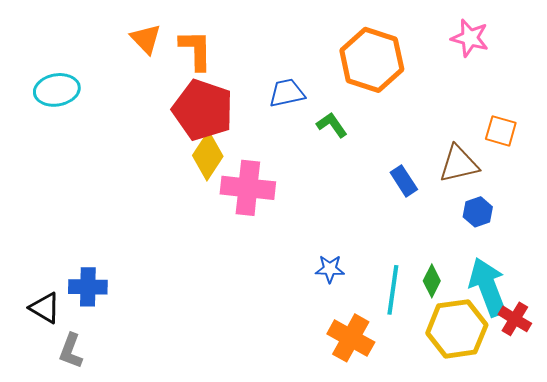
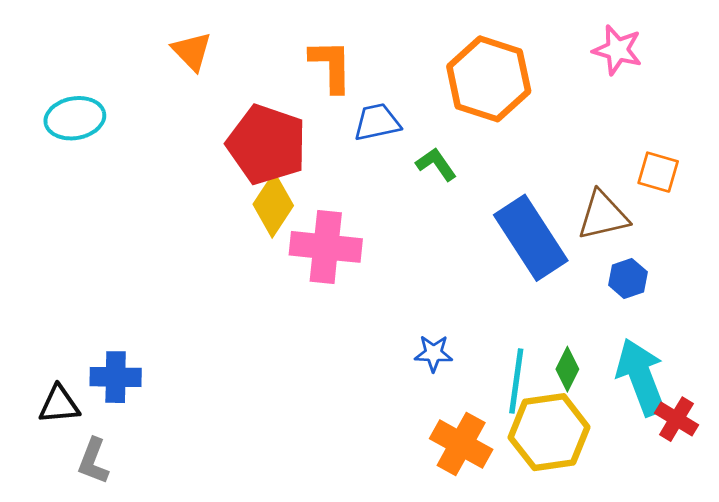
orange L-shape: (196, 50) -> (331, 66), moved
blue rectangle: (404, 181) -> (531, 238), size x2.0
black triangle: (45, 308) -> (59, 405), turned -36
yellow hexagon: (457, 329) -> (549, 432), moved

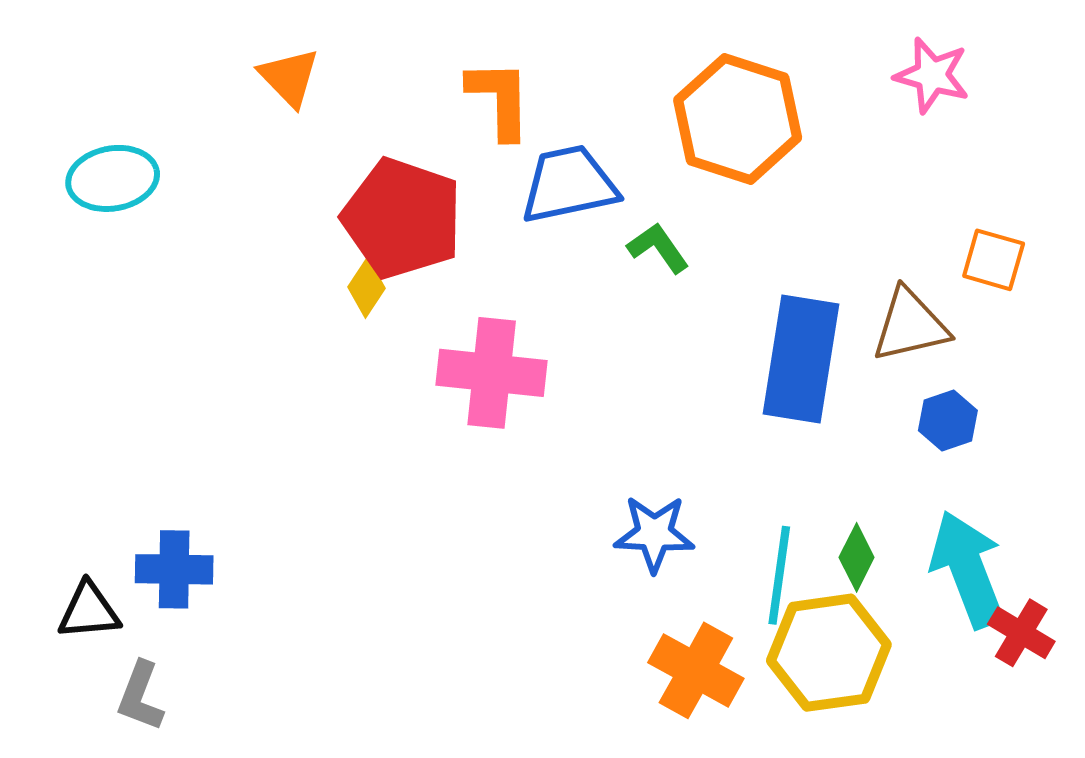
blue trapezoid: (377, 122) -> (569, 184), size x1.4
yellow diamond: (273, 205) -> (367, 288), moved, size x0.6
blue rectangle: (531, 238) -> (801, 359), turned 42
blue star: (433, 353) -> (654, 534), size x1.4

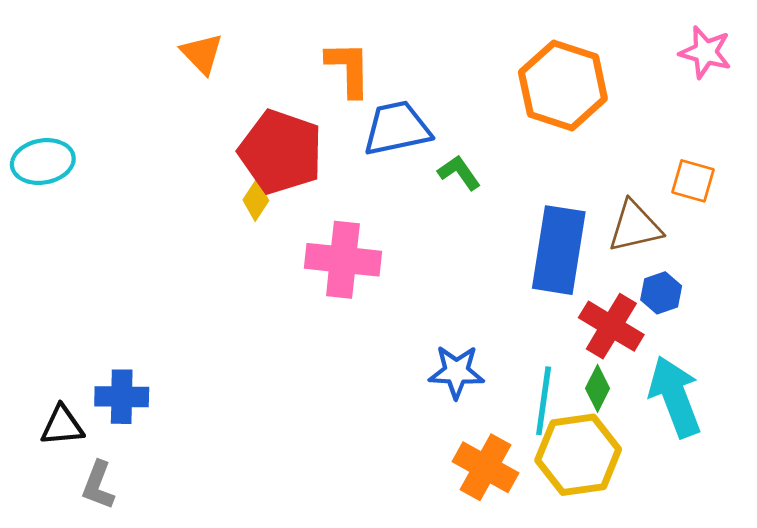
pink star: (932, 75) -> (705, 52), moved
orange hexagon: (738, 119) -> (563, 85), moved
cyan ellipse: (113, 178) -> (43, 162), moved
red cross: (1021, 633) -> (611, 326), moved, size x1.4

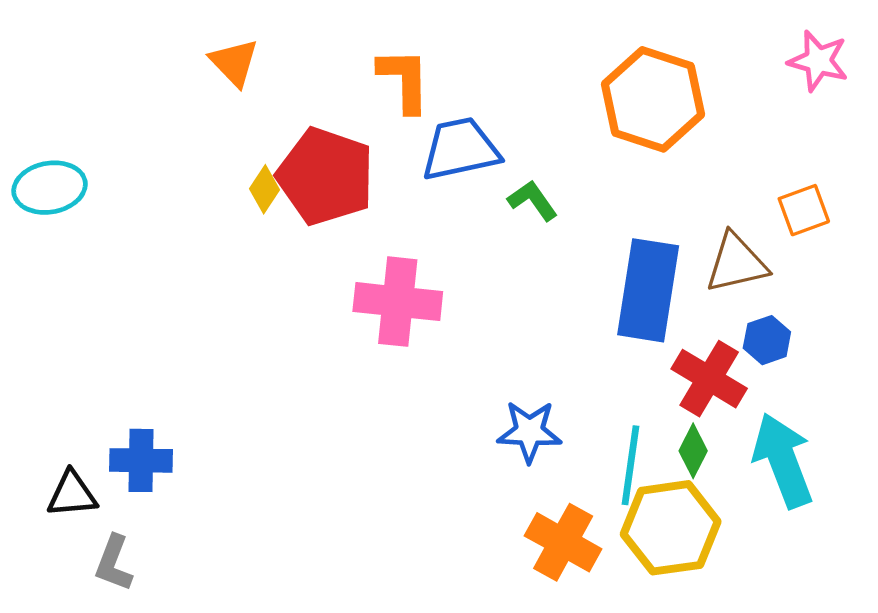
orange square: (693, 181) -> (804, 210), turned -36
yellow diamond: (256, 200) -> (265, 189), moved

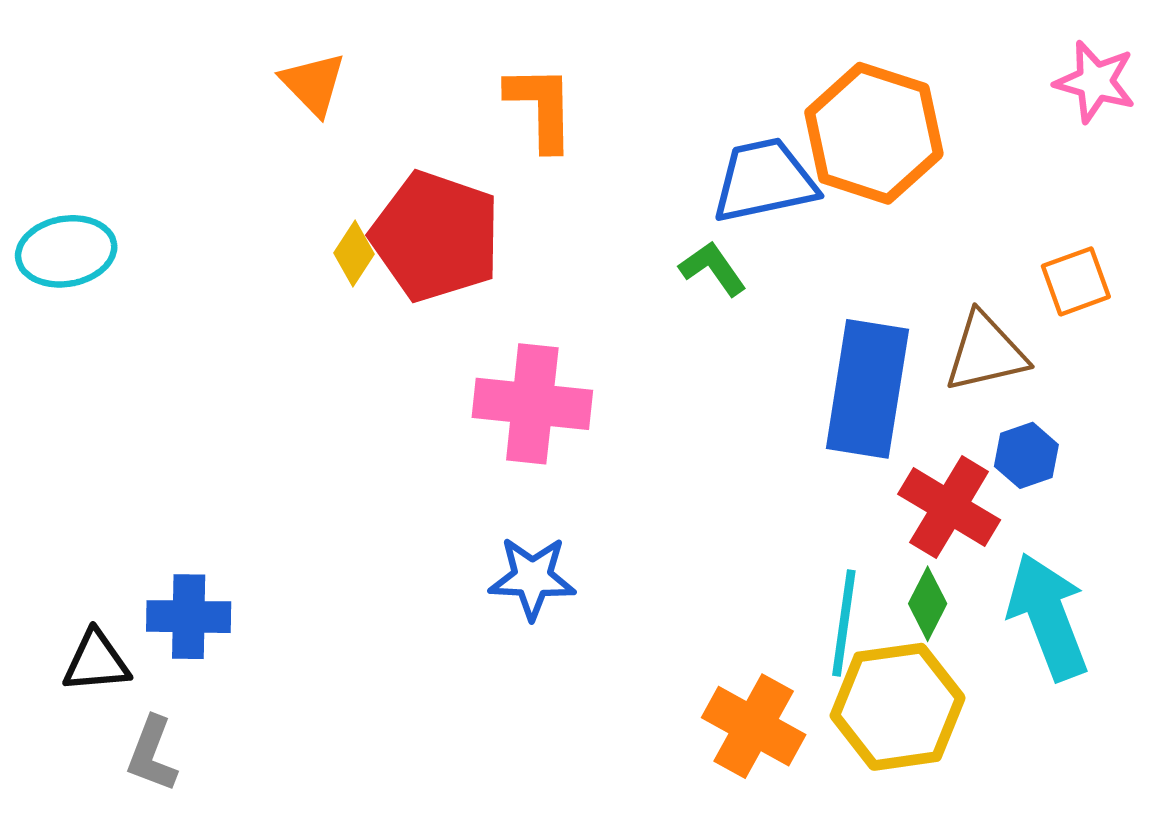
blue trapezoid: (460, 149) -> (764, 180), moved
blue star: (529, 432) -> (532, 578), moved

